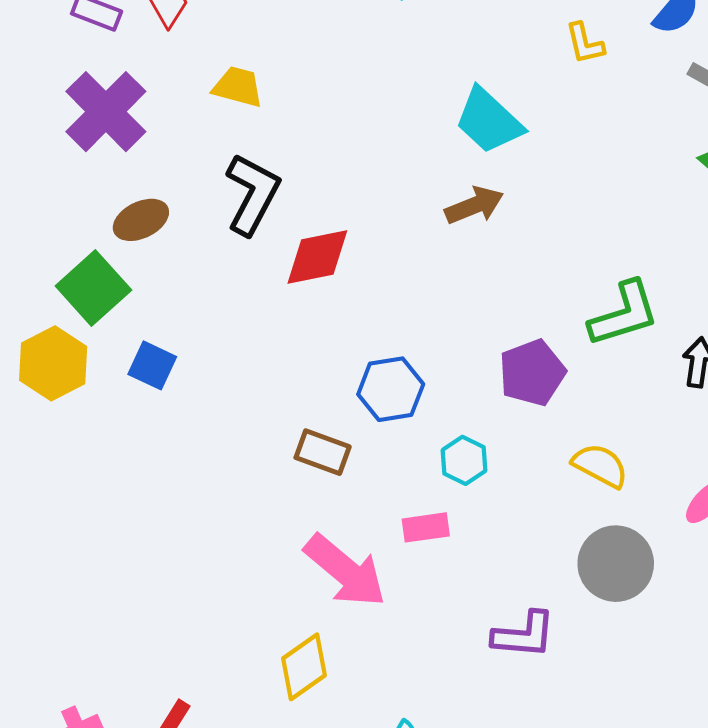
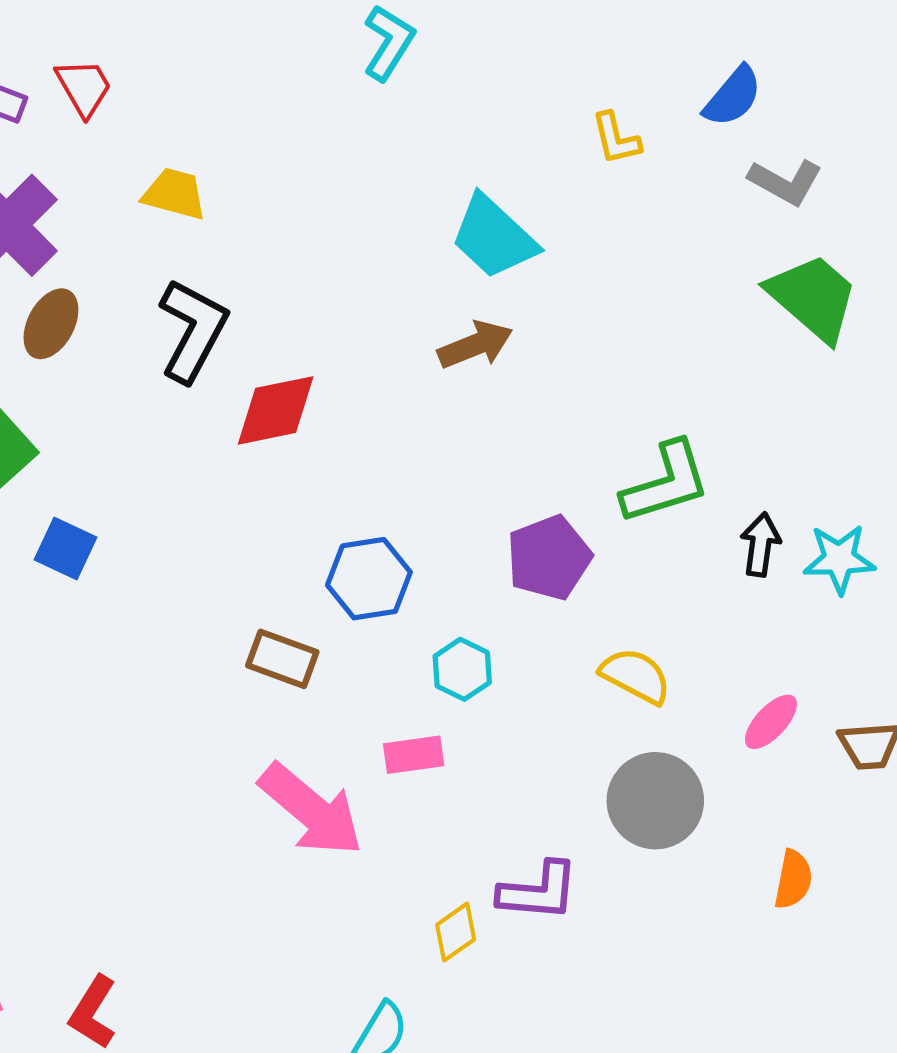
brown ellipse: (141, 220) -> (51, 324), moved, turned -36
yellow diamond: (304, 667) -> (456, 932), moved, size x0.7

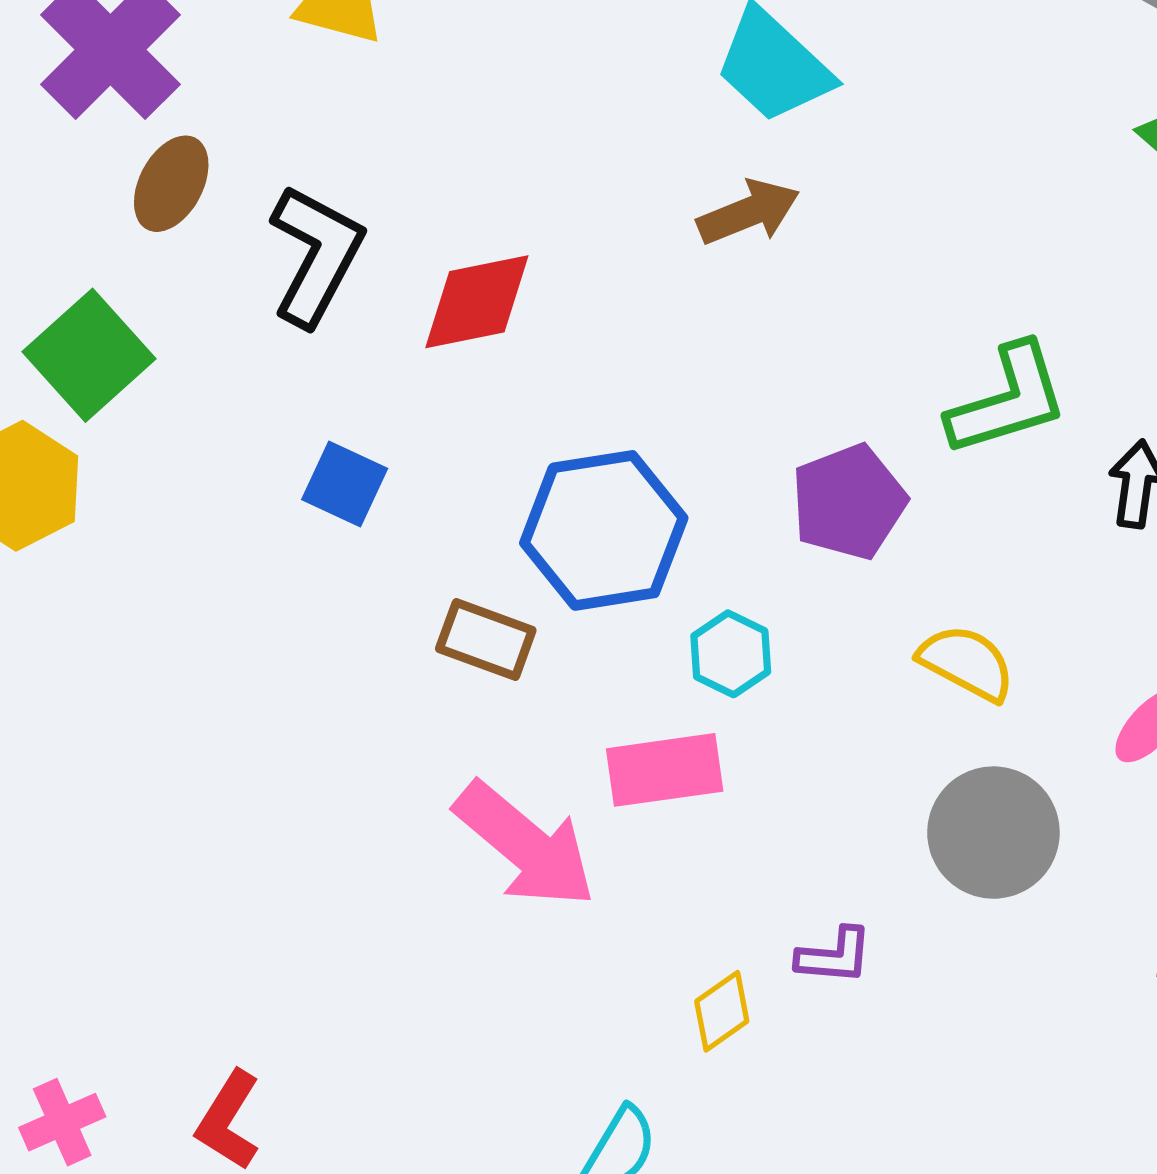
black L-shape: (193, 330) -> (316, 255), moved
blue square: (65, 548) -> (345, 484), moved
blue hexagon: (369, 579) -> (604, 530), size x1.4
pink rectangle: (414, 755) -> (665, 770), size x1.4
purple L-shape: (538, 891) -> (834, 956), size x0.7

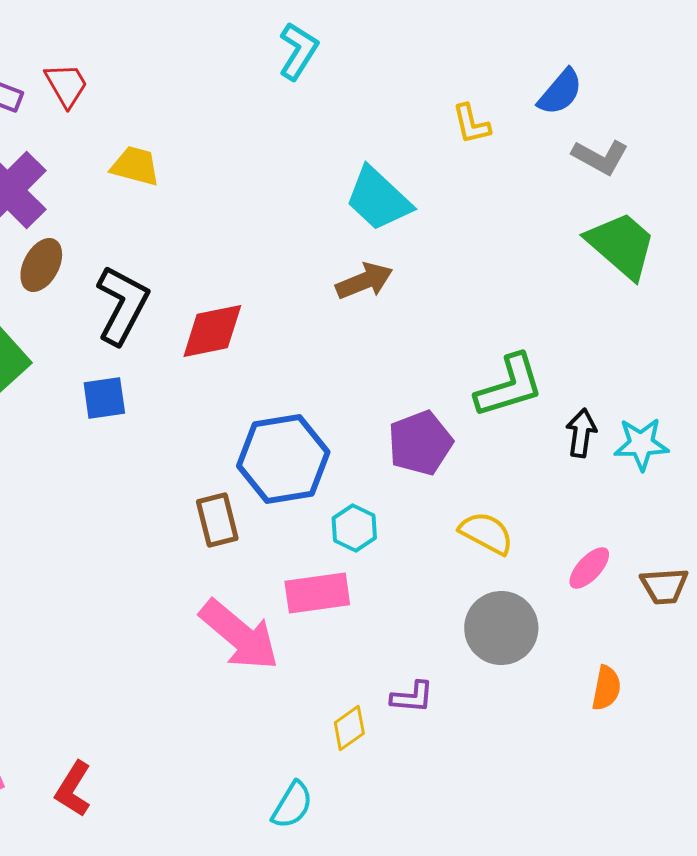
blue square: (345, 484) -> (104, 398), moved, turned -33
brown rectangle: (486, 639) -> (217, 520), turned 56

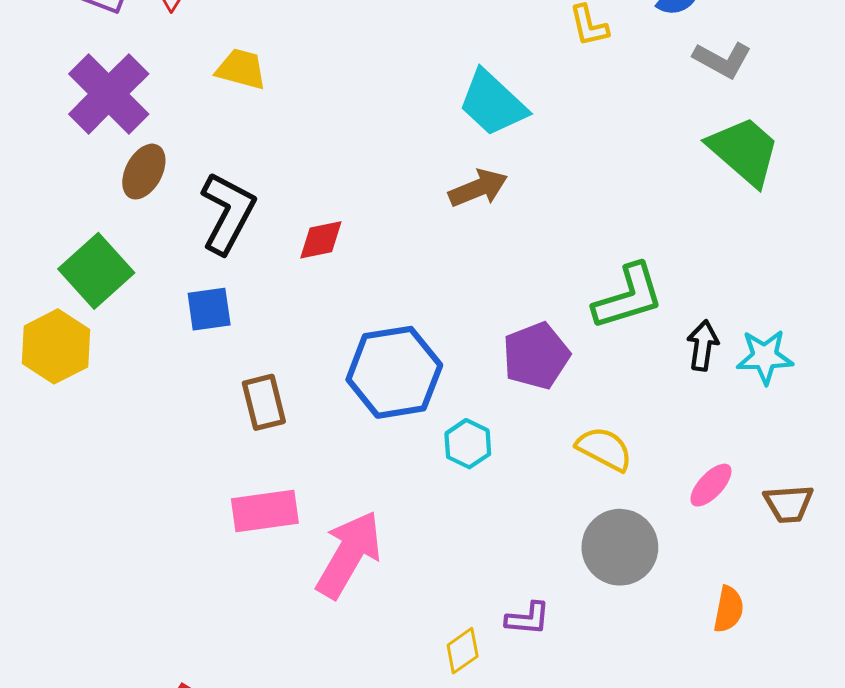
red diamond: (212, 331) -> (321, 240), size x0.7
brown rectangle: (217, 520) -> (264, 402), moved
pink rectangle: (317, 593) -> (265, 511), moved
pink arrow: (239, 635) -> (349, 554), turned -100

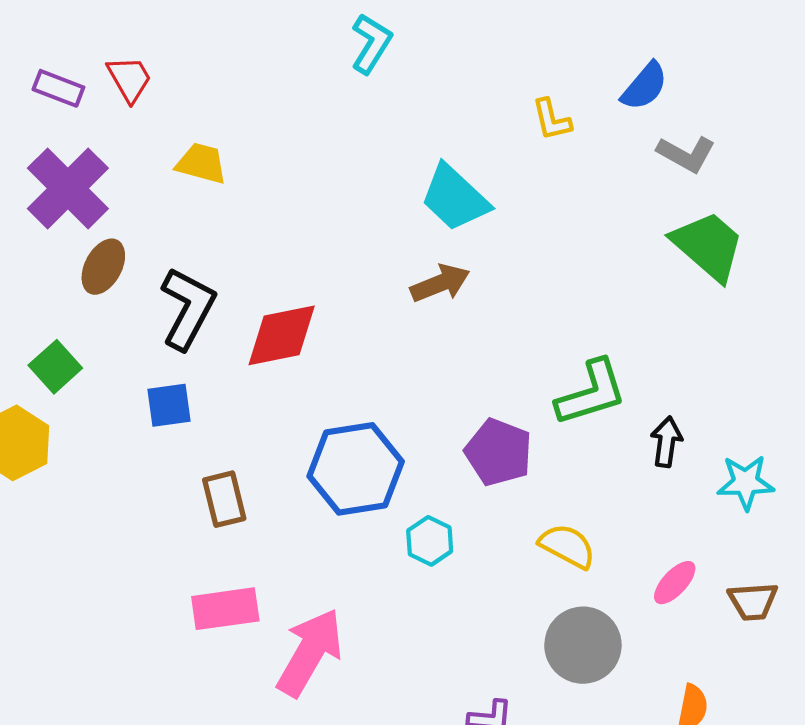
red diamond: (321, 240) -> (282, 335), size x1.6
green square: (96, 271) -> (55, 367), size x0.7
purple pentagon: (536, 356) -> (499, 452), turned -30
cyan star: (765, 357) -> (746, 482), moved

